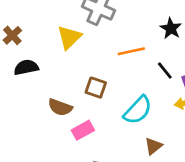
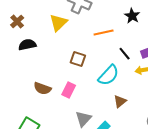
black line: (165, 70) -> (125, 54), moved
brown semicircle: (60, 107) -> (42, 88), moved
pink rectangle: (83, 130) -> (69, 90), turned -35

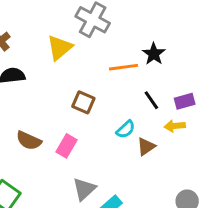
black star: (132, 16) -> (154, 54), moved
cyan semicircle: (109, 75) -> (126, 129), size x0.6
brown triangle: (120, 101) -> (146, 147), moved

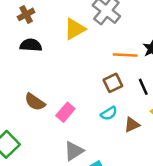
brown square: (83, 102) -> (113, 83), moved, turned 30
cyan semicircle: (126, 129) -> (109, 113), moved

